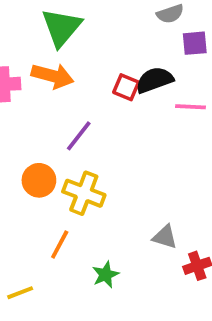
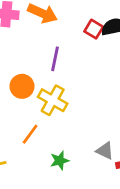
purple line: (79, 136) -> (55, 59), turned -35
gray triangle: (165, 237) -> (105, 151), moved

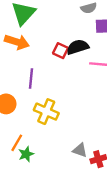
yellow cross: (53, 100) -> (46, 112), moved
green star: (60, 160) -> (26, 154), moved

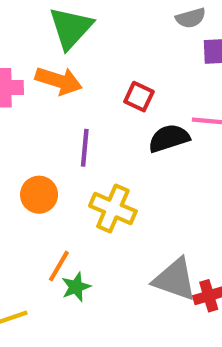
black semicircle: (78, 47) -> (169, 138), moved
gray triangle: (80, 150) -> (175, 279), size x1.6

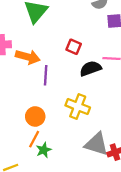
orange arrow: (59, 81) -> (28, 57), moved
orange circle: (39, 195) -> (35, 116), moved
yellow cross: (113, 209) -> (78, 106), moved

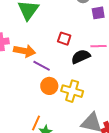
purple line: (46, 75) -> (42, 66), turned -60
orange circle: (35, 116) -> (49, 86), moved

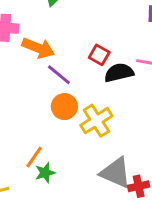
red square: (64, 39) -> (99, 55), moved
yellow cross: (72, 91) -> (96, 121), turned 30

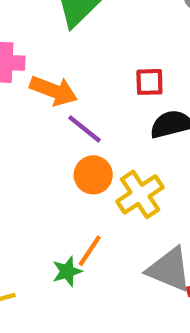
red square: (99, 55) -> (149, 82), moved, turned -30
orange line: (34, 157) -> (90, 251), moved

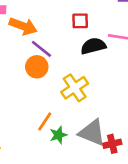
orange circle: (93, 175) -> (37, 67), moved
green star: (67, 271) -> (58, 135), moved

